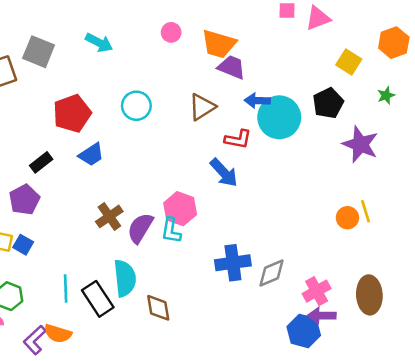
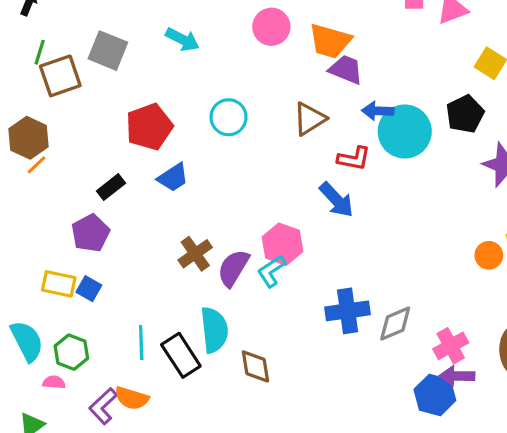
pink circle: (171, 32) -> (271, 27), size x1.5
cyan L-shape: (171, 231) -> (271, 271), turned 48

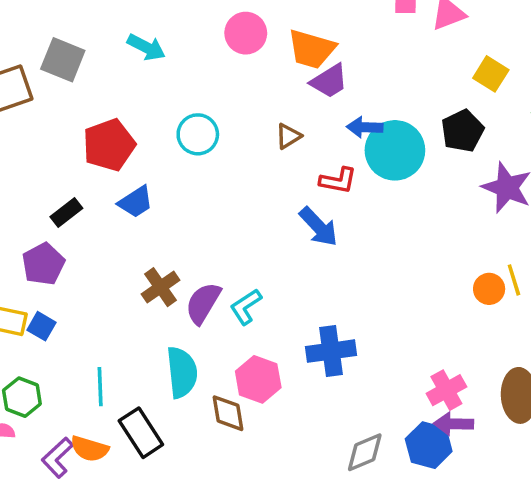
purple trapezoid: (346, 70) -> (329, 81), turned 126
brown triangle: (309, 119) -> (288, 136), size x0.7
pink hexagon: (282, 244) -> (258, 379), moved
gray diamond: (395, 324) -> (365, 452), moved
black rectangle: (181, 355) -> (141, 433), moved

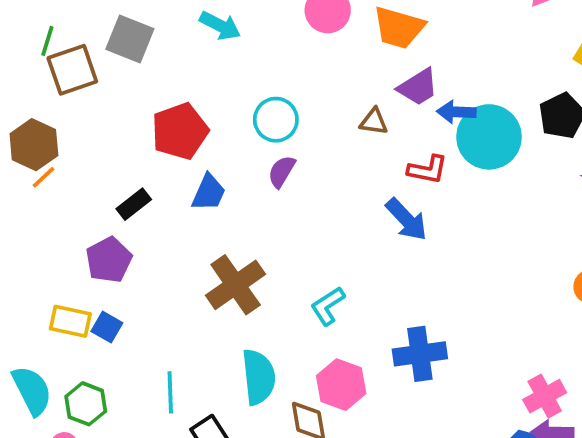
purple trapezoid: (329, 81) -> (418, 87), moved
brown triangle: (288, 136) -> (374, 122), turned 40
blue trapezoid: (136, 202) -> (209, 193), turned -33
brown cross: (160, 287) -> (236, 285), size x1.4
purple semicircle: (203, 303) -> (282, 171), moved, size x0.7

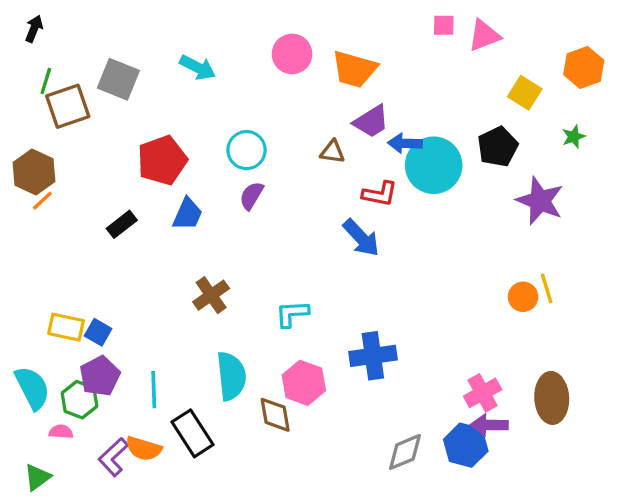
purple pentagon: (109, 260) -> (100, 376), moved
brown cross: (236, 285) -> (211, 295), size x0.7
cyan L-shape: (328, 306) -> (292, 314), turned 30

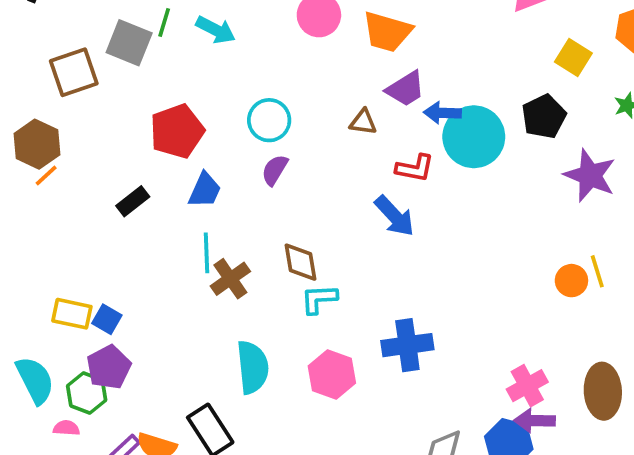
green line: (46, 81) -> (164, 22), moved
cyan line: (154, 390) -> (206, 253), moved
brown diamond: (275, 415) -> (301, 262), moved

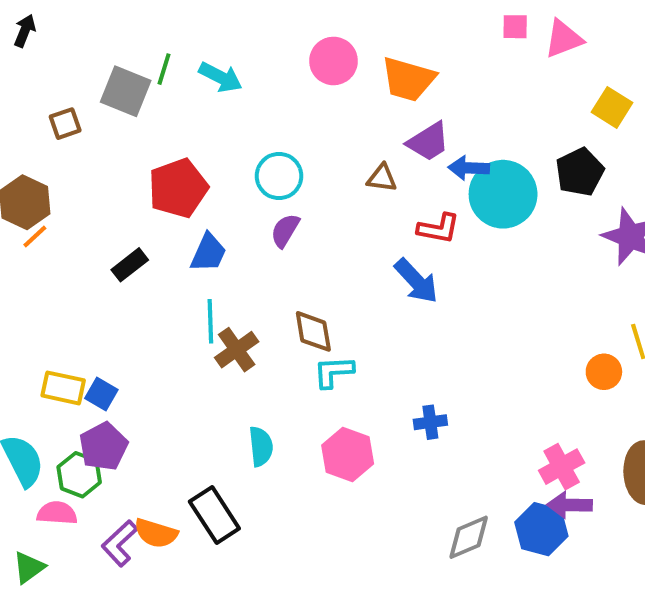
brown square: (74, 72) -> (65, 124), size x0.6
orange circle: (571, 281) -> (604, 372), moved
blue cross: (407, 345) -> (430, 422), size x0.6
cyan semicircle: (253, 367) -> (261, 446), size x0.7
pink semicircle: (66, 428) -> (57, 513), size x1.4

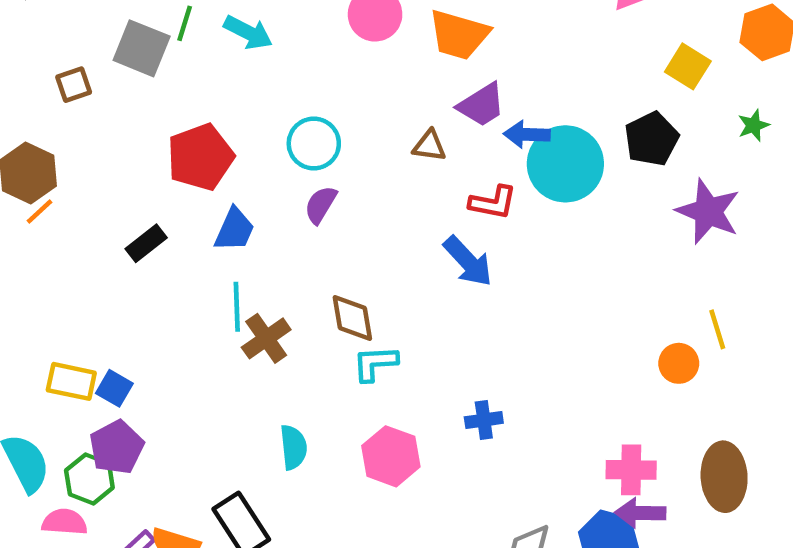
pink cross: (562, 467) -> (631, 470), turned 30

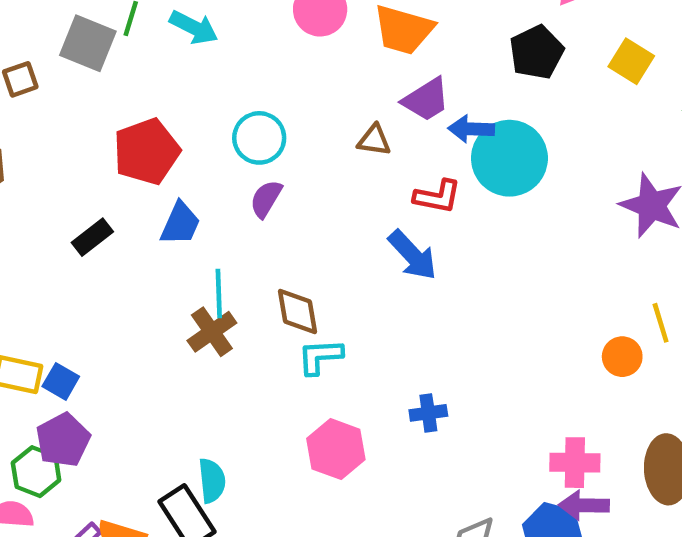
black pentagon: (652, 139) -> (537, 52), moved
cyan line: (237, 307) -> (219, 293), moved
cyan semicircle: (293, 447) -> (212, 481), moved

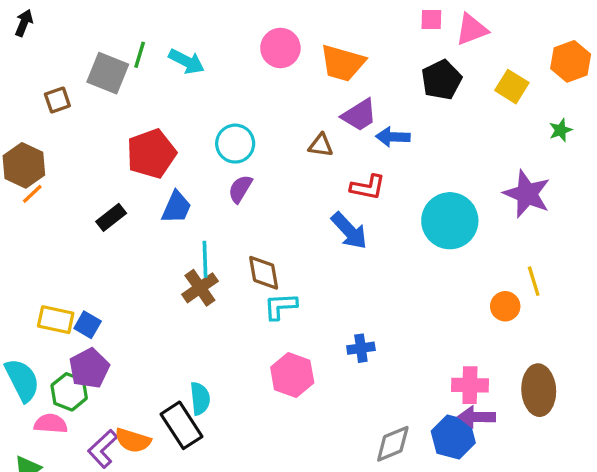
cyan circle: (509, 158) -> (450, 221), moved

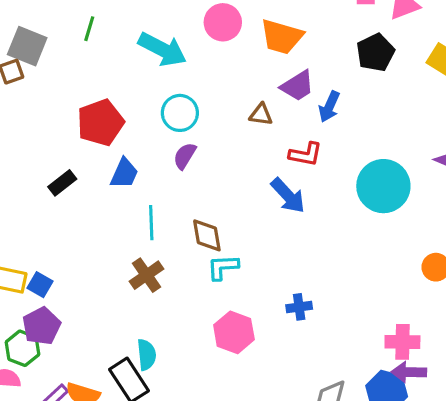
cyan arrow: (187, 61) -> (162, 49), moved, size x1.4
gray square: (108, 73) -> (27, 46), moved
blue arrow: (393, 137) -> (329, 107), turned -68
brown cross: (200, 288) -> (146, 275), moved

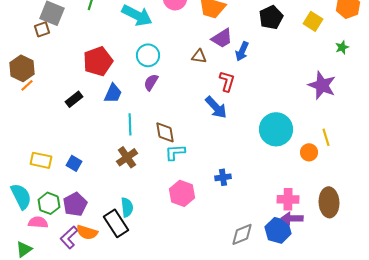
red L-shape: (305, 154) -> (227, 81), turned -85
cyan circle: (383, 186) -> (276, 129), moved
blue square: (40, 285) -> (74, 163), moved
purple pentagon: (42, 326) -> (75, 204), moved

